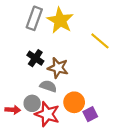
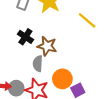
gray semicircle: (48, 86) -> (38, 64), turned -105
gray circle: (32, 103) -> (16, 88), moved

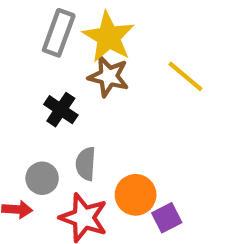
brown star: (47, 46) -> (109, 76), moved
gray circle: (16, 88) -> (42, 178), moved

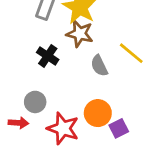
yellow line: (185, 76) -> (131, 53), moved
gray semicircle: (86, 164) -> (99, 66), moved, turned -30

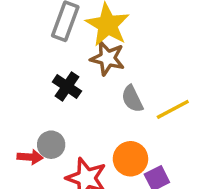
yellow line: (131, 53) -> (173, 109), moved, turned -68
red arrow: (18, 123) -> (30, 157), moved

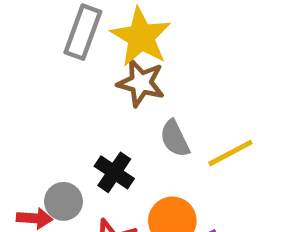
black cross: (67, 86) -> (114, 172), moved

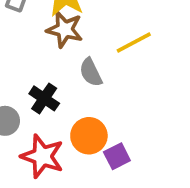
yellow line: (230, 153) -> (134, 43), moved

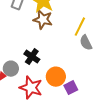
yellow line: (134, 43) -> (80, 27), turned -36
gray semicircle: (91, 72) -> (86, 43), moved

